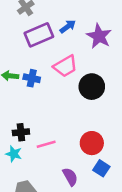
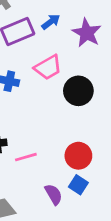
blue square: (101, 168) -> (78, 185), moved

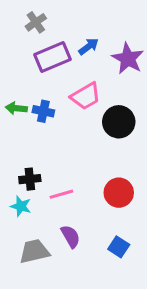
blue square: (78, 185) -> (119, 247), moved
purple semicircle: (54, 194) -> (71, 236), moved

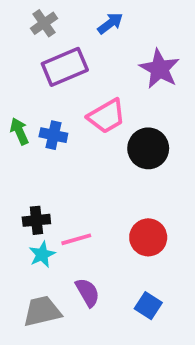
blue arrow: (89, 46) -> (110, 23), moved
green arrow: (16, 108) -> (19, 131), turned 60
cyan star: (21, 206) -> (42, 254), moved, turned 30

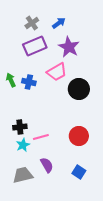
gray cross: (44, 23) -> (32, 23), moved
purple star: (160, 69) -> (69, 47), moved

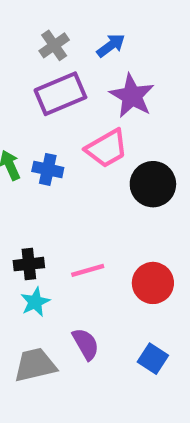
pink line: (41, 137) -> (88, 270), moved

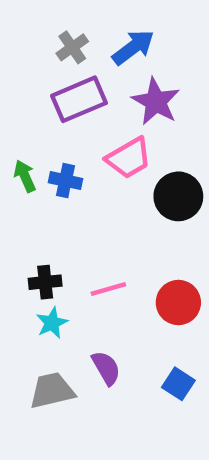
blue arrow: (111, 45) -> (133, 47), size x1.4

